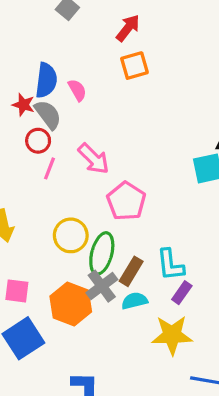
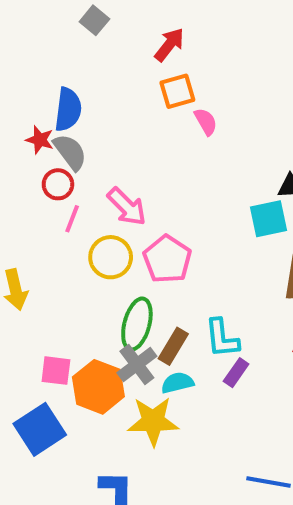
pink semicircle: (77, 90) -> (206, 122), moved
yellow circle: (71, 235) -> (111, 257), moved
pink square: (17, 291) -> (56, 371), moved
yellow star: (172, 335) -> (153, 421), moved

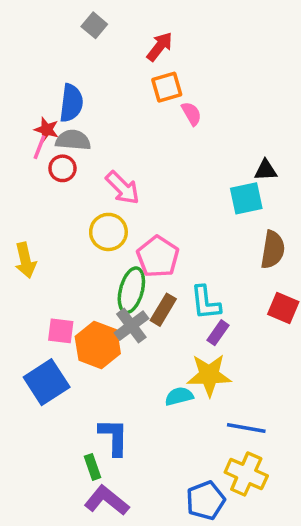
gray semicircle: (70, 152) -> (73, 140), turned -48
pink line: (72, 219) -> (40, 147), moved
pink pentagon: (167, 259) -> (158, 257), moved
cyan semicircle: (177, 383) -> (179, 396), moved
yellow star: (153, 421) -> (209, 375), moved

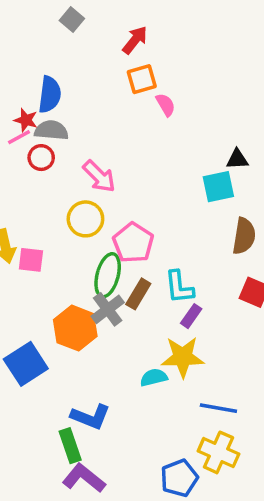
pink line: (40, 147) -> (19, 137), turned 40
pink square: (61, 331) -> (31, 260), moved
blue L-shape: (114, 437) -> (91, 417), turned 111
green rectangle: (93, 467) -> (70, 446), size x1.4

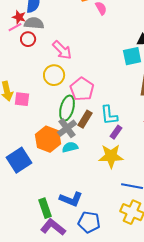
cyan semicircle: (154, 377) -> (70, 147), moved
blue L-shape: (91, 417) -> (71, 199), moved
blue pentagon: (179, 478) -> (89, 222), moved, turned 30

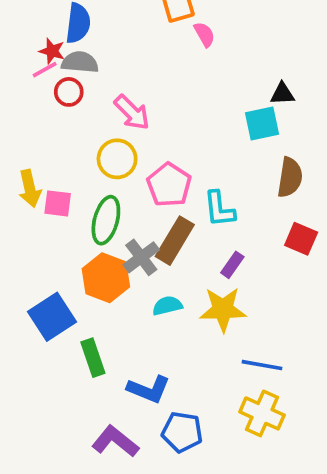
green ellipse: (67, 108) -> (106, 220), moved
cyan L-shape: (109, 115) -> (219, 209), moved
brown rectangle: (85, 119) -> (175, 241), size x1.4
cyan semicircle: (70, 147) -> (167, 306), moved
green rectangle: (45, 208) -> (93, 358), moved

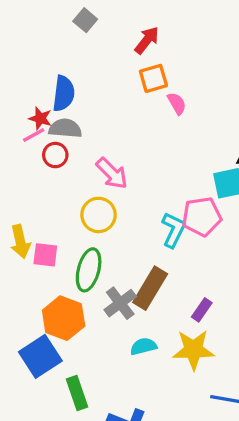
pink pentagon: (169, 185) -> (202, 217), moved, turned 30
cyan L-shape: (219, 209) -> (173, 230), moved, turned -148
orange hexagon: (106, 278) -> (64, 318), moved

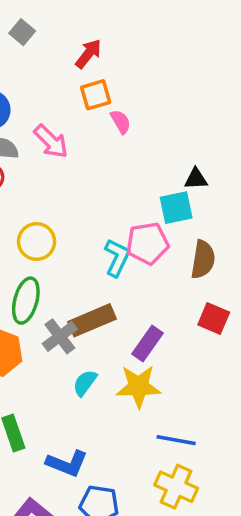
pink arrow: (112, 173) -> (51, 141), moved
brown rectangle: (150, 288) -> (92, 320), turned 36
purple rectangle: (202, 310) -> (147, 344), size x1.4
cyan semicircle: (143, 346) -> (85, 383), turned -40

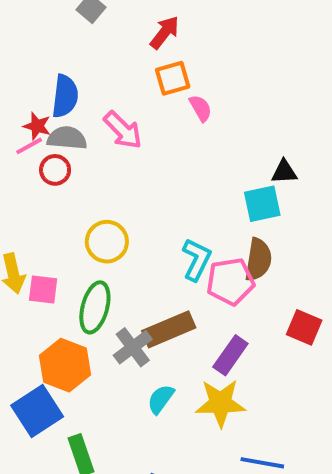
pink pentagon: (147, 243) -> (230, 281), moved
brown semicircle: (203, 259) -> (258, 260), moved

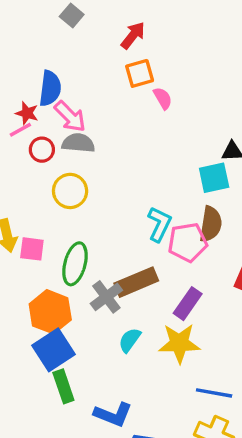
pink arrow: (123, 130) -> (70, 116), moved
gray semicircle: (67, 138) -> (78, 143), moved
yellow circle: (107, 242) -> (70, 191), moved
blue square: (37, 411) -> (53, 350), moved

